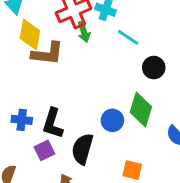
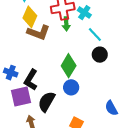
black circle: (154, 68) -> (100, 55), moved
green diamond: (141, 109) -> (69, 66), moved
purple square: (44, 150) -> (21, 96), size x1.5

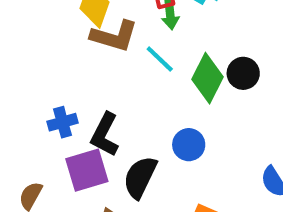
cyan line: (95, 35) -> (160, 59), moved
green diamond: (69, 66) -> (208, 78), moved
blue cross: (11, 73) -> (63, 122), turned -32

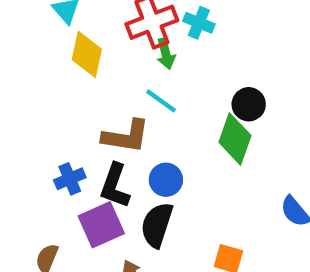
brown L-shape: (114, 36) -> (126, 136), moved
green diamond: (208, 78) -> (235, 139), moved
blue circle: (189, 145) -> (166, 180), moved

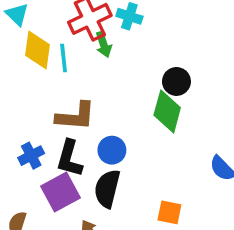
cyan line: (161, 101) -> (64, 58), moved, turned 52

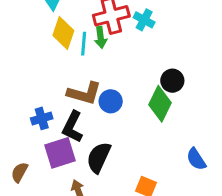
green arrow: (104, 44) -> (101, 37), moved
blue circle: (112, 150) -> (111, 101), moved

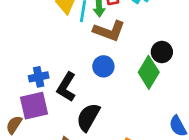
brown L-shape: (84, 93) -> (109, 31), moved
purple square: (60, 153) -> (34, 106), moved

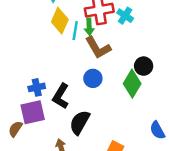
brown L-shape: (109, 31) -> (98, 48), turned 40

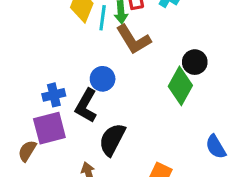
blue circle: (93, 78) -> (103, 79), moved

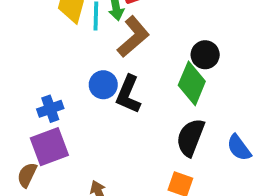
brown L-shape: (133, 40) -> (133, 37), turned -93
black L-shape: (86, 106) -> (128, 94), moved
black semicircle: (112, 140) -> (190, 137), moved

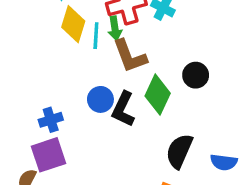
brown L-shape: (133, 37) -> (130, 56), turned 108
green diamond: (192, 83) -> (158, 95), moved
blue semicircle: (239, 148) -> (224, 162), turned -48

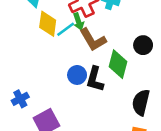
cyan line: (96, 36) -> (66, 29), turned 60
blue cross: (51, 120) -> (20, 99), moved

